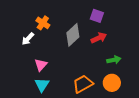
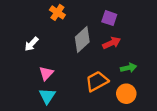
orange cross: (43, 23) -> (57, 12), moved
orange trapezoid: (83, 84) -> (97, 81), moved

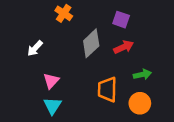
orange trapezoid: (97, 81) -> (107, 90), turned -60

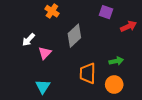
purple square: (121, 20) -> (106, 12), moved
red arrow: (124, 47) -> (128, 26), moved
pink triangle: (51, 81) -> (45, 53), moved

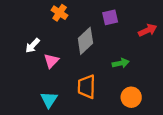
purple square: (106, 12) -> (110, 17), moved, turned -32
green arrow: (116, 61) -> (121, 63), moved
orange trapezoid: (88, 73) -> (87, 87), moved

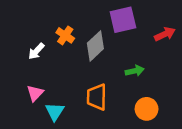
orange cross: (60, 13) -> (65, 35), moved
purple square: (110, 17) -> (123, 20), size x1.5
pink triangle: (51, 61) -> (35, 93), moved

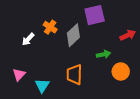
red arrow: (165, 34) -> (128, 35), moved
pink triangle: (35, 93) -> (19, 75), moved
orange circle: (147, 109) -> (121, 71), moved

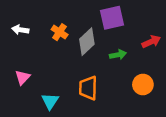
white arrow: (28, 39) -> (20, 30), moved, turned 56
green arrow: (104, 54) -> (118, 55), moved
pink triangle: (19, 75) -> (23, 77), moved

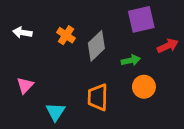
purple square: (112, 18) -> (141, 19), moved
orange circle: (143, 85) -> (144, 87), moved

